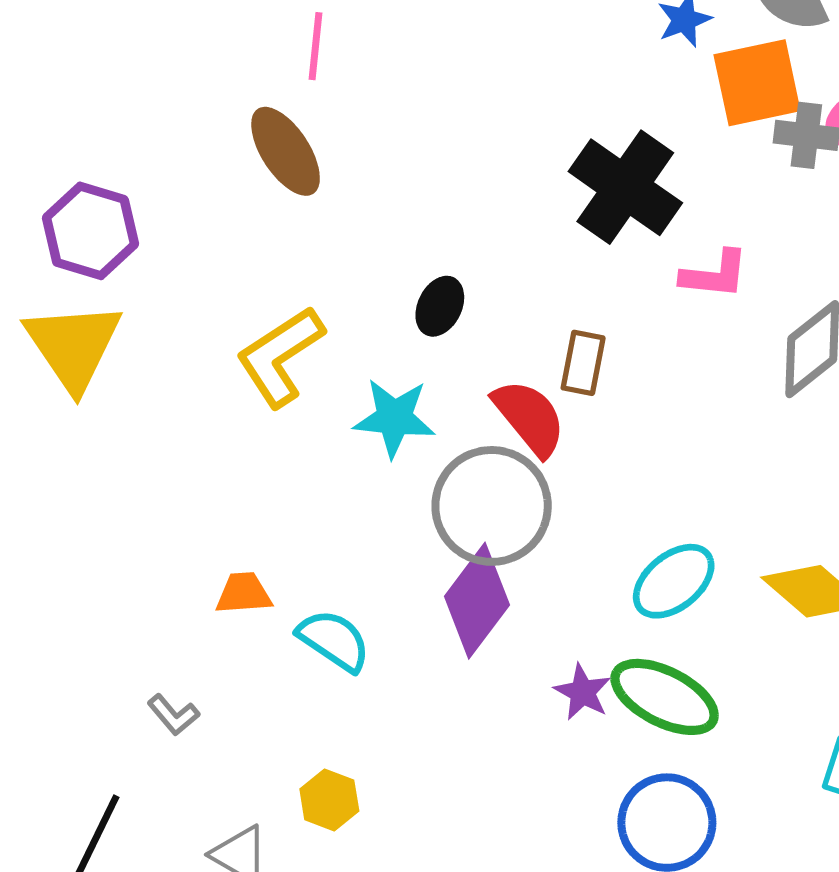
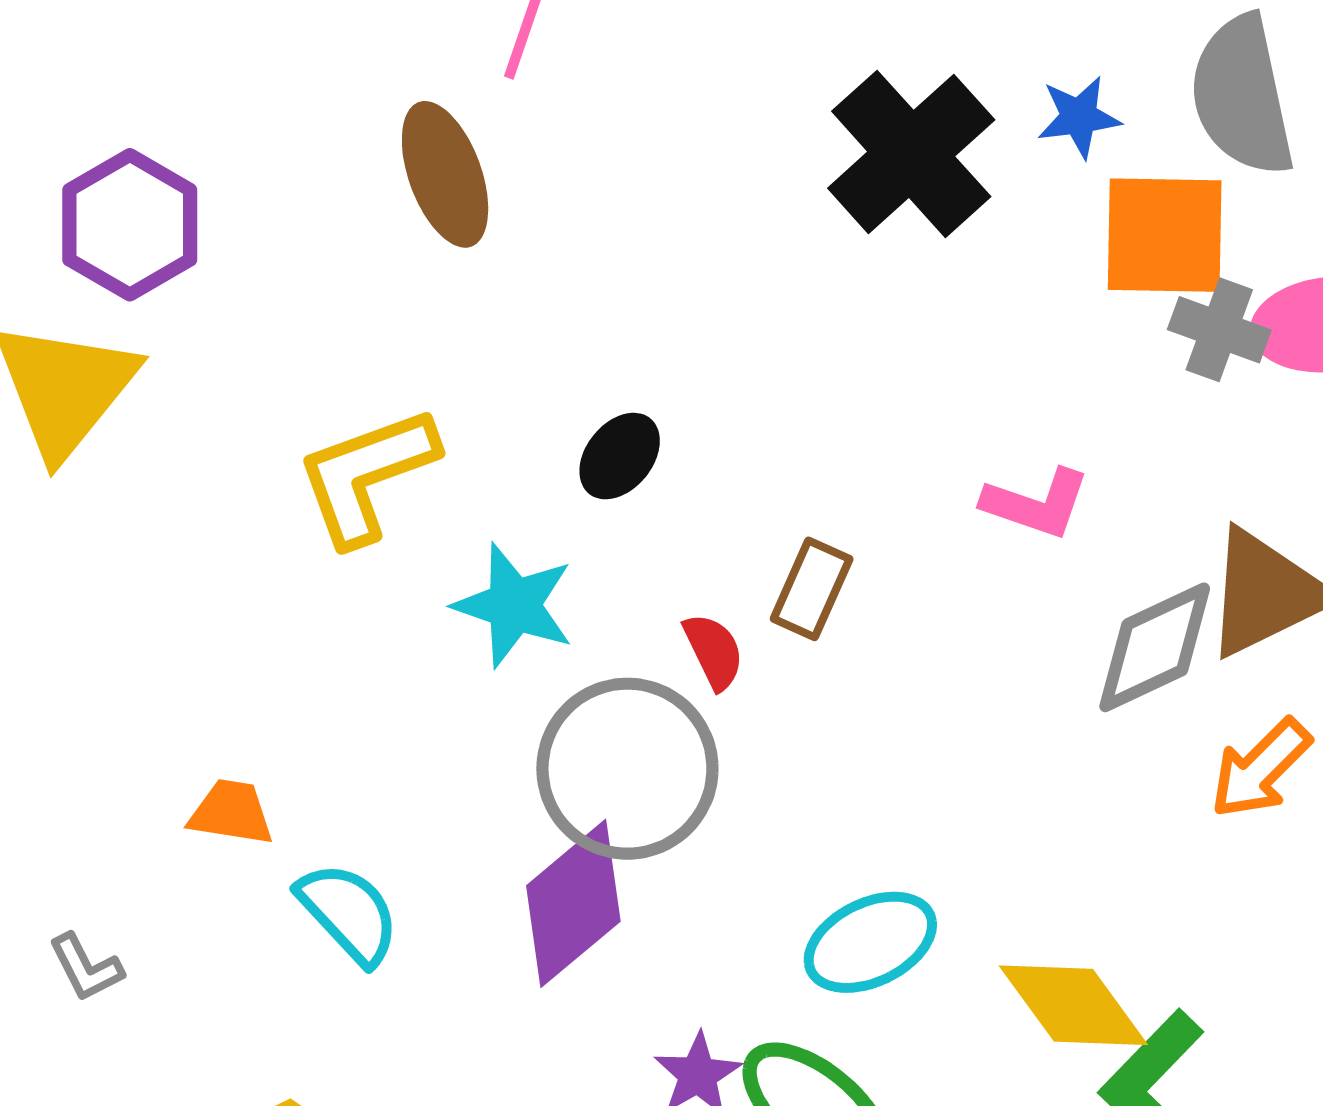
black cross: (625, 187) -> (911, 154), moved
red semicircle: (529, 418) -> (714, 651), size x0.6

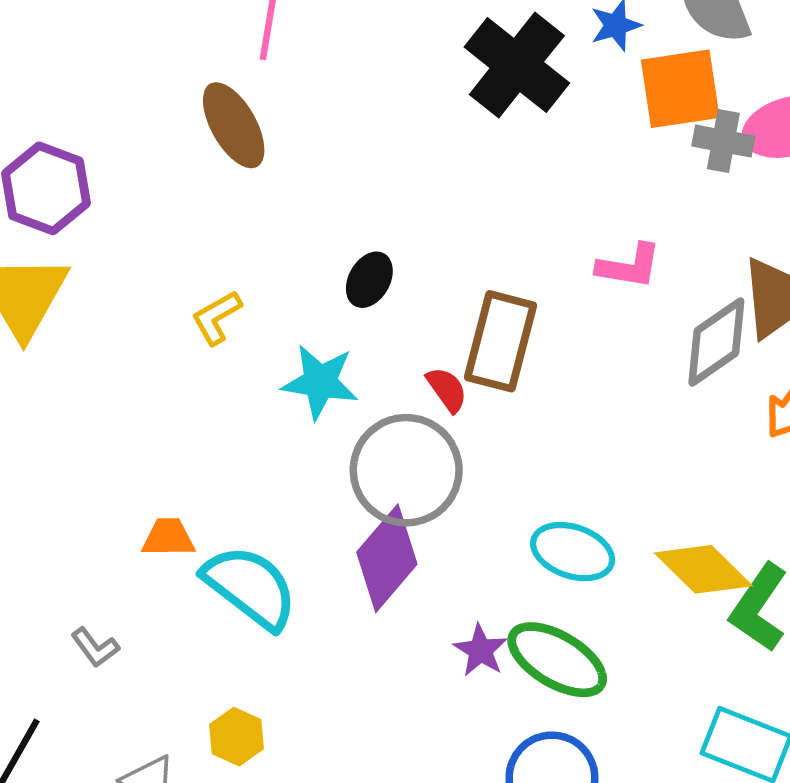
yellow L-shape: (367, 475) -> (217, 317), size x0.6
brown rectangle: (812, 589) -> (500, 341), size x1.6
cyan semicircle: (349, 913) -> (250, 587), size x1.4
cyan ellipse: (870, 942) -> (573, 552), turned 54

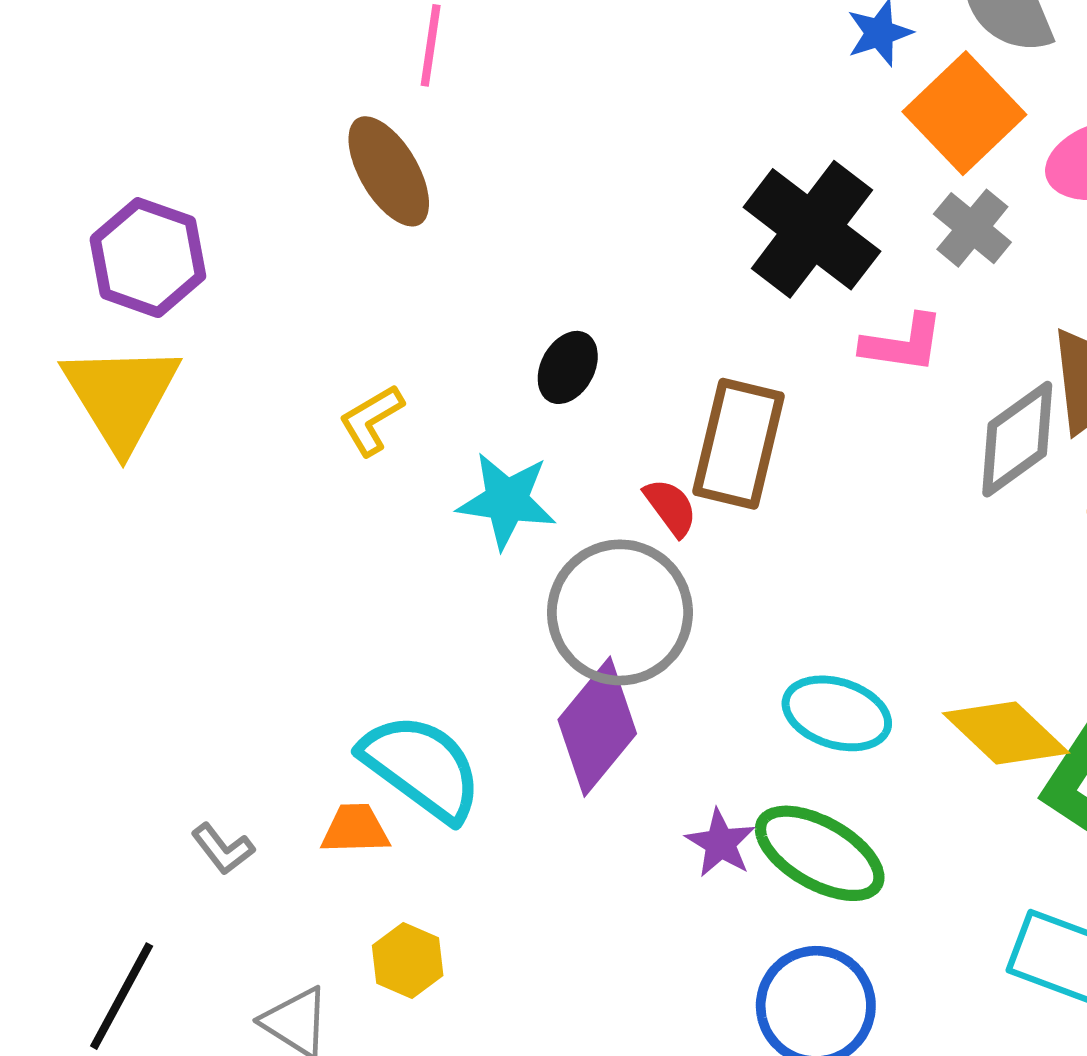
black cross: (517, 65) -> (812, 229), moved
orange square: (680, 89) -> (964, 113), turned -34
gray cross: (723, 141) -> (972, 228), moved, turned 30
orange trapezoid: (168, 538) -> (355, 829), moved

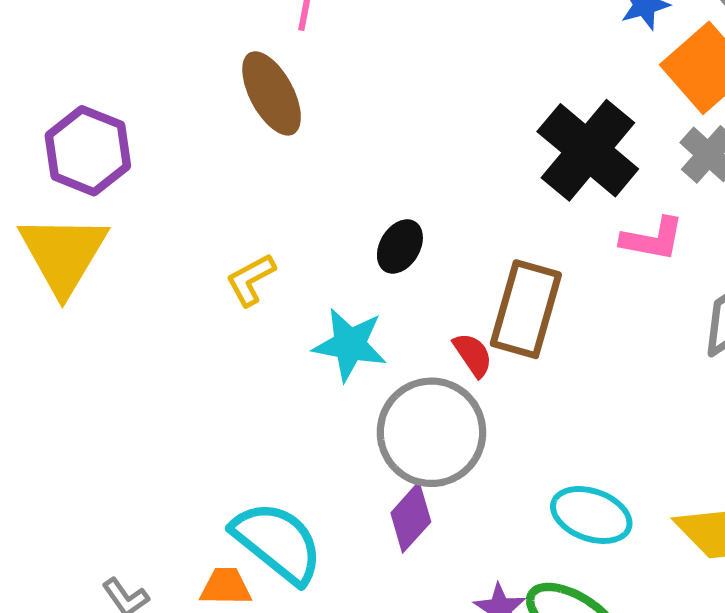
purple diamond: (597, 727) -> (411, 517), size x0.7

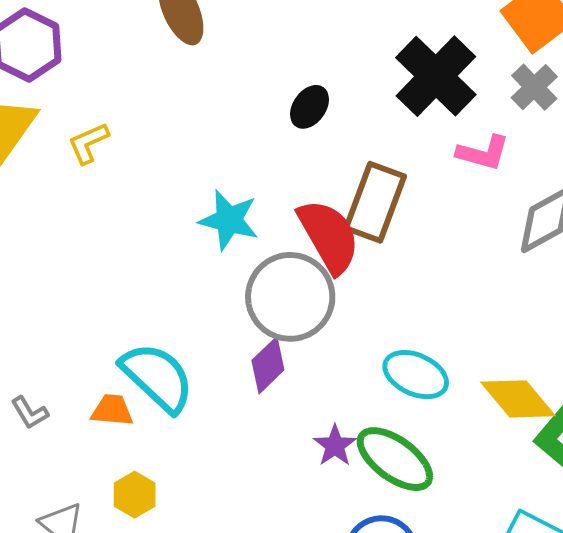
black ellipse: (400, 246) -> (310, 107), moved
yellow L-shape: (251, 280) -> (88, 143), moved
red semicircle: (473, 355) -> (329, 236), size x2.0

